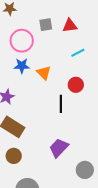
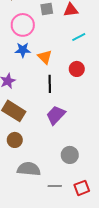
black line: (61, 104) -> (50, 84), moved
purple trapezoid: (59, 148) -> (56, 115), moved
gray circle: (85, 170) -> (70, 155), moved

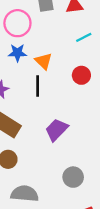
black line: (50, 84) -> (38, 86), moved

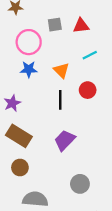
orange triangle: (44, 61) -> (61, 70), moved
black line: (38, 86) -> (60, 100), moved

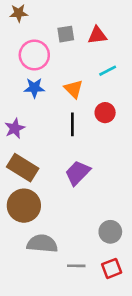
brown circle: (20, 168) -> (24, 206), size x1.6
gray circle: (80, 184) -> (110, 232), moved

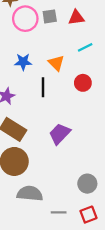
pink circle: (34, 55) -> (25, 19), moved
black line: (72, 124) -> (43, 87), moved

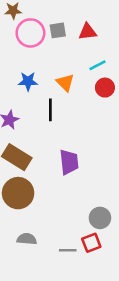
red circle: (83, 83) -> (105, 88), moved
purple trapezoid: (60, 134) -> (69, 162), turned 130
gray semicircle: (30, 194) -> (27, 239), moved, size x0.7
red square: (88, 215) -> (91, 243), moved

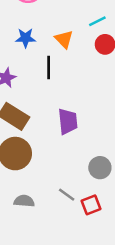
gray circle: (100, 218) -> (100, 168), moved
gray line: (68, 250) -> (67, 195), moved, turned 35

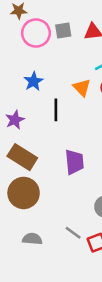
blue star: (25, 38) -> (33, 81), turned -30
orange triangle: (64, 39) -> (82, 88), moved

